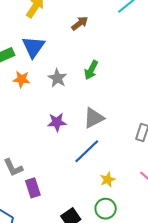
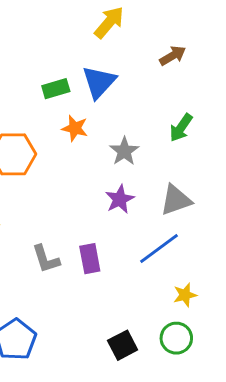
gray star: (57, 78) -> (124, 151), moved
purple star: (57, 122) -> (120, 199), turned -30
purple rectangle: (33, 188) -> (90, 259), moved

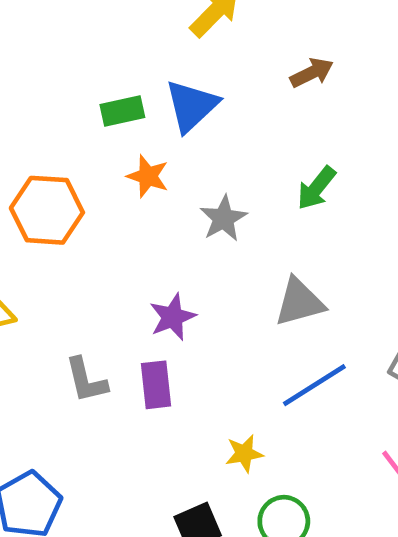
purple star: (120, 199) -> (172, 317), moved
blue line: (159, 248) -> (314, 385), moved
yellow star: (185, 295) -> (244, 454), moved

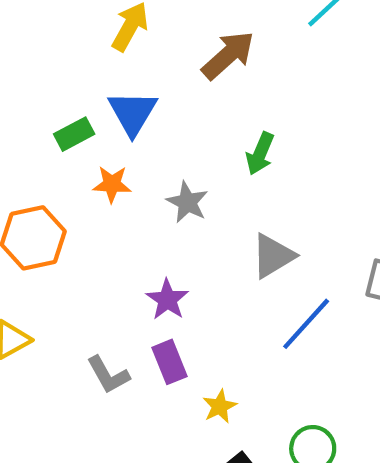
brown arrow: (312, 73) -> (228, 55), size x1.5
yellow star: (244, 454) -> (220, 406), moved

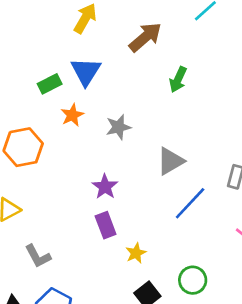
green arrow: (260, 153) -> (178, 79), moved
orange star: (112, 184) -> (72, 115), turned -30
gray star: (187, 202) -> (118, 127), turned 30
gray L-shape: (108, 375) -> (38, 256), moved

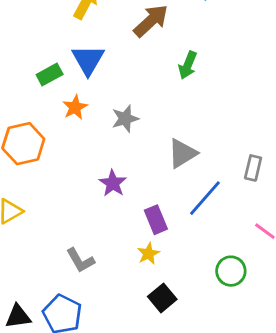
purple rectangle: (106, 225) -> (156, 220), moved
gray L-shape: (38, 256) -> (80, 260), moved
green circle: (193, 280) -> (231, 271), moved

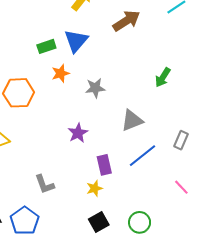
green arrow: (188, 65) -> (163, 77), moved
green circle: (231, 271) -> (140, 222), moved

